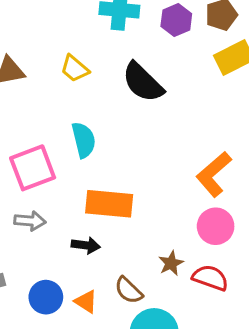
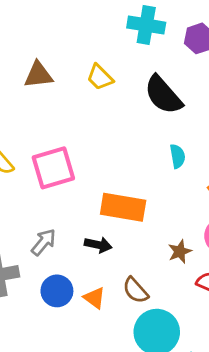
cyan semicircle: (84, 140) -> (178, 156), moved, size x0.7
gray arrow: (30, 221) -> (44, 242), moved, turned -60
brown star: (171, 263) -> (180, 252), moved

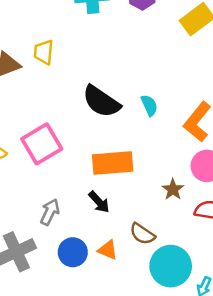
yellow trapezoid: (100, 77) -> (44, 52), moved, turned 65
black semicircle: (163, 95) -> (101, 101), moved
black arrow: (98, 245) -> (99, 202), turned 50

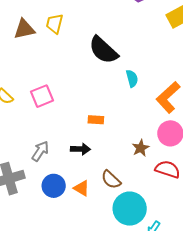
black semicircle: (101, 101) -> (103, 50), moved
pink square: (42, 144) -> (42, 96), size x0.7
orange rectangle: (113, 163) -> (96, 120), size x0.5
black arrow: (99, 202) -> (80, 149), turned -54

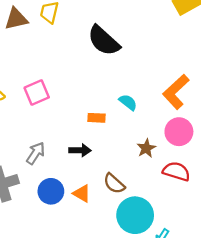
cyan semicircle: (132, 78) -> (128, 102), moved, turned -36

